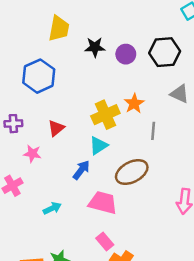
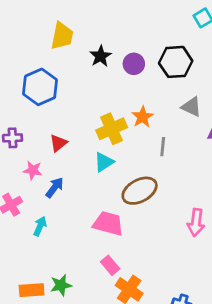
black star: (95, 47) -> (101, 56), turned -30
blue arrow: (81, 170) -> (55, 188), moved
cyan arrow: (52, 208) -> (40, 226), moved, turned -42

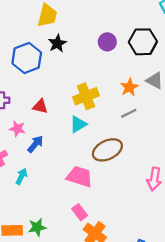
black star: (101, 56) -> (57, 43), moved
orange star: (142, 117) -> (129, 87), moved
red triangle: (58, 143) -> (40, 106), turned 49
gray line: (163, 147) -> (129, 113), turned 56

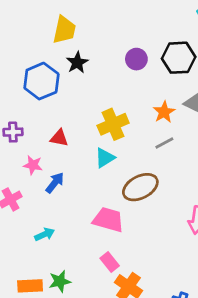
cyan arrow: (21, 176) -> (45, 234), moved, turned 42

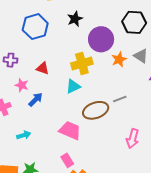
purple circle: (136, 59) -> (101, 39), moved, size x1.6
black star: (77, 63) -> (75, 19), moved
gray line: (164, 143) -> (120, 99), moved

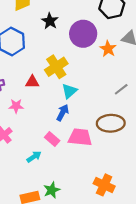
yellow cross: (82, 64) -> (56, 67), moved
blue arrow: (36, 100) -> (63, 113), moved
brown ellipse: (96, 110) -> (111, 123), moved, turned 35
pink rectangle: (67, 160) -> (52, 139), moved

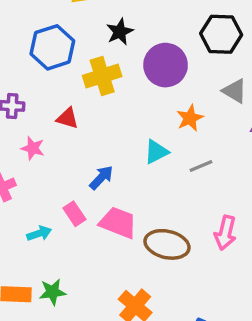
orange star: (108, 49) -> (190, 118), moved
yellow cross: (56, 67) -> (102, 76), moved
cyan triangle: (69, 91) -> (156, 152), moved
brown ellipse: (111, 123) -> (167, 244), moved

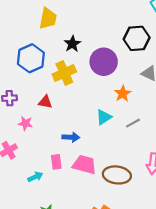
blue arrow: (101, 178) -> (71, 137), turned 56
pink rectangle: (74, 214) -> (56, 162), turned 32

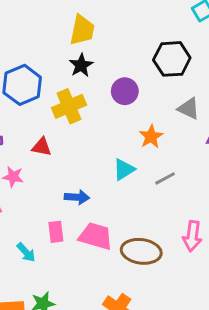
yellow trapezoid: (48, 18) -> (82, 30), moved
purple circle: (104, 62) -> (125, 91), size x0.7
cyan arrow: (35, 177) -> (26, 252), turned 72

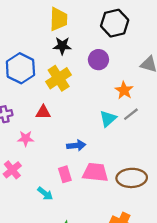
black hexagon: (172, 59) -> (115, 23), moved
black star: (81, 65) -> (62, 46), turned -30
gray line: (165, 178) -> (131, 114), moved

